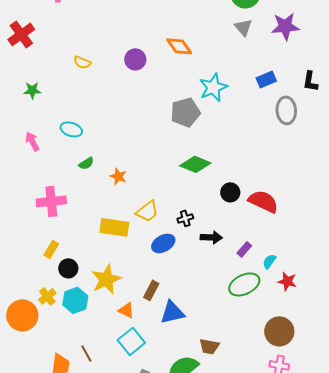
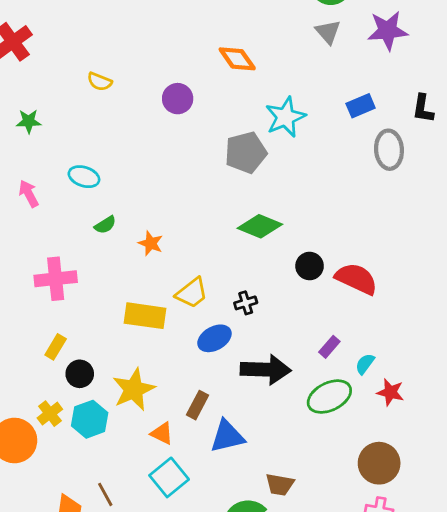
purple circle: (135, 59) -> (178, 99), moved
black arrow: (211, 237) -> (266, 370), moved, size x1.6

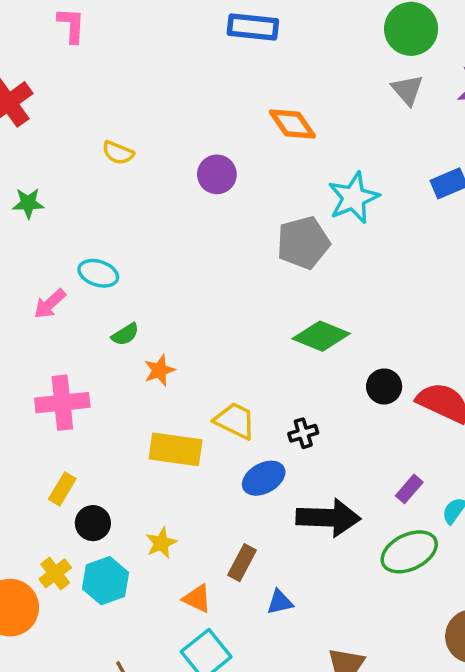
pink arrow: (29, 194) -> (50, 304), moved, turned -104
orange star: (151, 243) -> (159, 370), moved, turned 30
yellow trapezoid: (192, 293) -> (235, 421), turned -116
yellow star: (134, 389) -> (161, 543), size x0.6
blue triangle: (227, 436) -> (280, 602), size x0.6

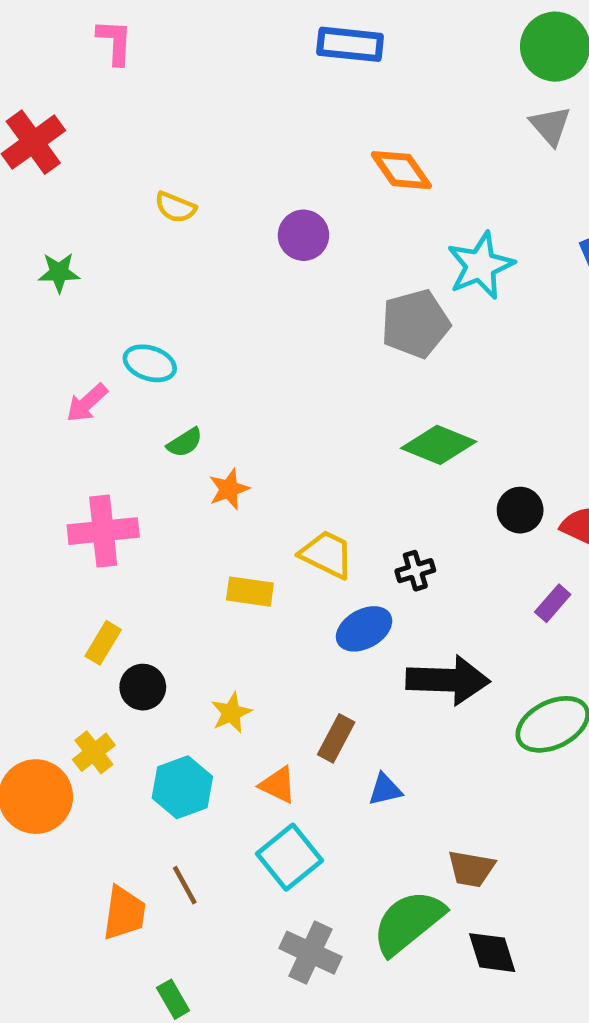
yellow rectangle: (176, 449) -> (250, 592), size x0.7
purple rectangle: (409, 489) -> (553, 603), moved
cyan hexagon: (105, 581) -> (182, 787), moved

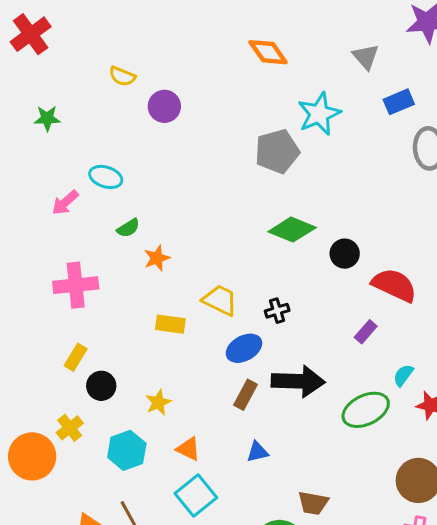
gray triangle: (550, 126) -> (366, 57), moved
purple circle: (303, 235) -> (164, 106), moved
black circle: (520, 510) -> (345, 254), moved
brown rectangle: (336, 738) -> (245, 395), moved

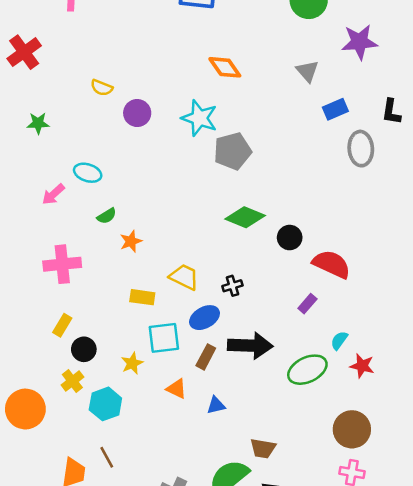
cyan star: (319, 114) -> (199, 118), moved, turned -30
yellow cross: (70, 428) -> (72, 381), moved
orange triangle: (188, 449) -> (177, 389), moved
cyan square: (196, 495) -> (164, 338), moved, turned 32

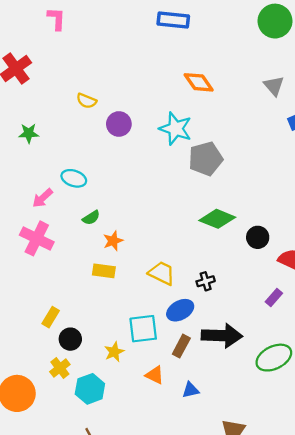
pink cross: (62, 264) -> (37, 238), moved, turned 32
yellow rectangle: (142, 297) -> (104, 271), moved

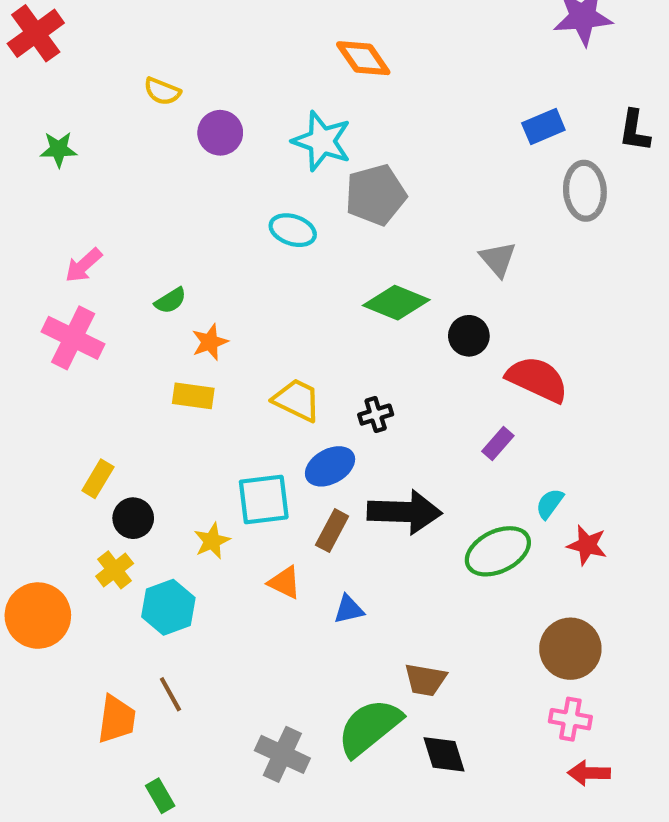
gray triangle: (274, 86) -> (498, 259), moved
cyan ellipse: (74, 178) -> (293, 230), moved

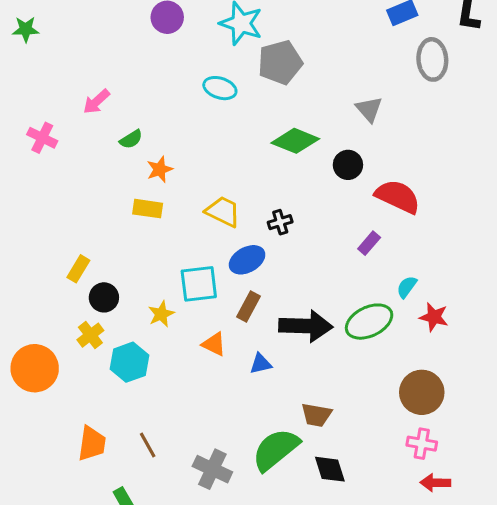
green star: (59, 149) -> (26, 29), moved
pink arrow: (83, 265) -> (96, 102), moved
pink cross: (73, 338) -> (42, 138), moved, size x0.7
black arrow: (405, 512) -> (306, 326), moved
brown line: (170, 694) -> (148, 445), moved

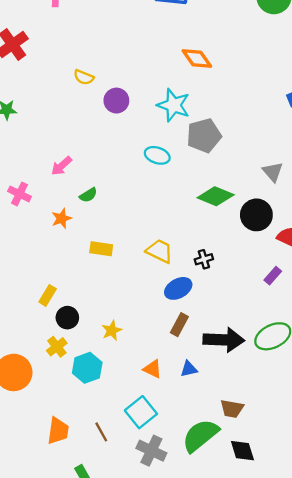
black circle: (348, 165) -> (256, 215), size x1.4
orange star: (160, 169) -> (62, 218), moved
cyan square: (199, 284) -> (141, 412), moved, turned -32
orange triangle: (214, 344) -> (153, 369), moved

